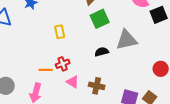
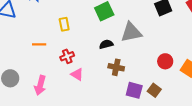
orange line: (46, 70) -> (39, 44), moved
brown cross: (97, 86) -> (116, 67), moved

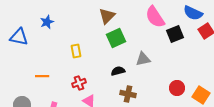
gray triangle: (131, 32) -> (143, 59), size x0.7
orange line: (39, 44) -> (42, 76), moved

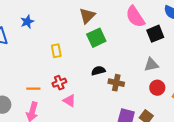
gray triangle: (143, 59) -> (151, 65), moved
orange line: (42, 76) -> (33, 89), moved
brown cross: (128, 94) -> (116, 83), moved

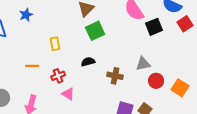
gray triangle: (151, 65) -> (143, 64), moved
black semicircle: (98, 71) -> (88, 62), moved
orange line: (33, 89) -> (32, 66), moved

